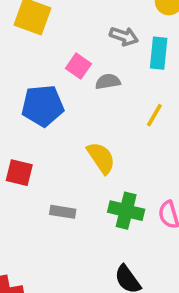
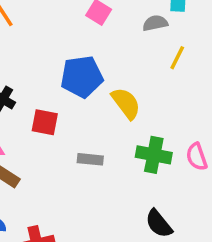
gray semicircle: (108, 82) -> (155, 23), moved
blue pentagon: (43, 106) -> (82, 77), moved

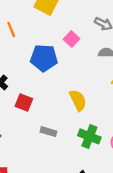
blue pentagon: (82, 77) -> (44, 58), moved

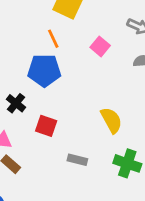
orange line: (11, 29) -> (53, 39), moved
blue pentagon: (44, 58) -> (44, 70), moved

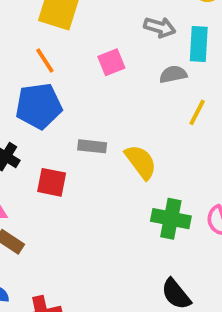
pink square: (100, 46) -> (111, 62), turned 36
gray rectangle: (77, 160) -> (92, 146), moved

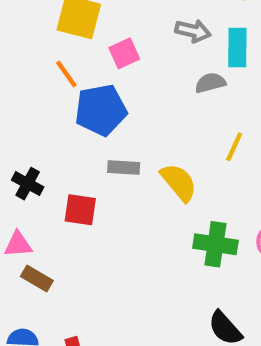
pink square: (111, 62) -> (124, 53), moved
blue pentagon: (39, 106) -> (101, 110), moved
yellow line: (197, 112) -> (234, 147), moved

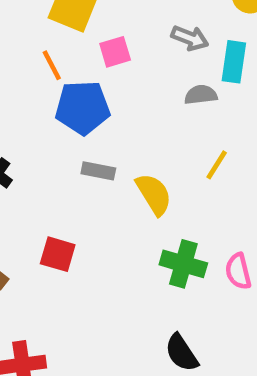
red square: (80, 210) -> (58, 254), moved

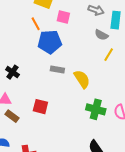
pink square: (115, 52) -> (63, 17), turned 32
gray semicircle: (201, 95) -> (101, 35), turned -144
yellow line: (217, 165) -> (109, 55), moved

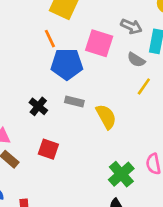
pink square: (63, 17) -> (99, 43), moved, size x1.5
black cross: (12, 72) -> (38, 106), moved
green cross: (96, 109) -> (121, 174), moved, turned 30

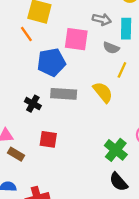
orange line: (50, 39) -> (26, 34), moved
gray rectangle: (74, 102) -> (64, 94), size x1.5
yellow semicircle: (106, 117) -> (103, 92), moved

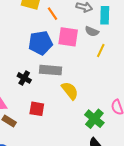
orange line: (26, 34) -> (53, 14), moved
pink square: (76, 39) -> (68, 37), moved
yellow semicircle: (103, 92) -> (70, 91), moved

